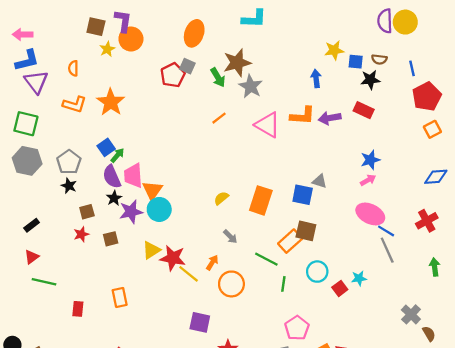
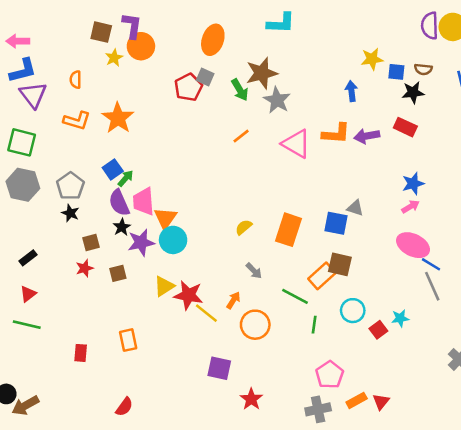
green line: (44, 282) -> (27, 325), moved

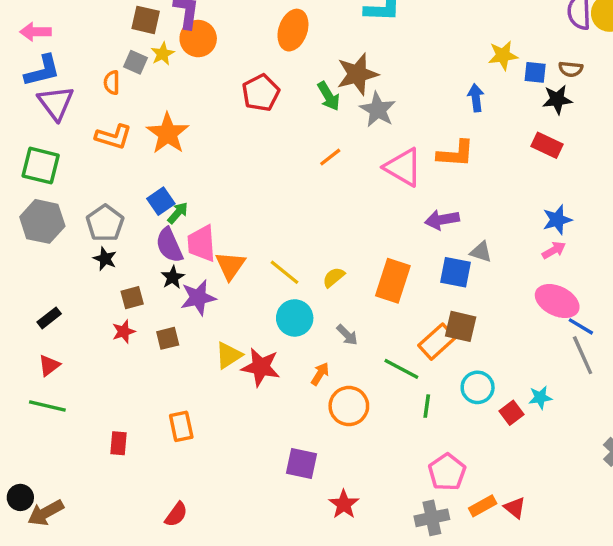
gray square: (205, 77) -> (135, 62), moved
purple arrow: (367, 136) -> (442, 220), moved
cyan circle: (173, 240) -> (295, 318), moved
yellow line: (206, 313) -> (285, 272), moved
red triangle: (381, 402) -> (515, 508), turned -30

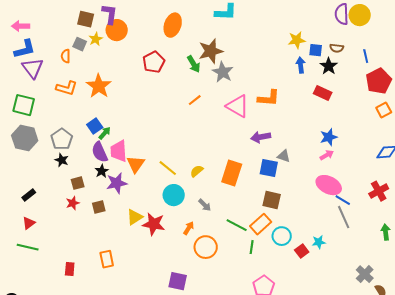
blue arrow: (476, 98) -> (301, 65), moved
black star: (557, 100) -> (329, 66), turned -30
orange rectangle: (437, 342) -> (261, 224), moved

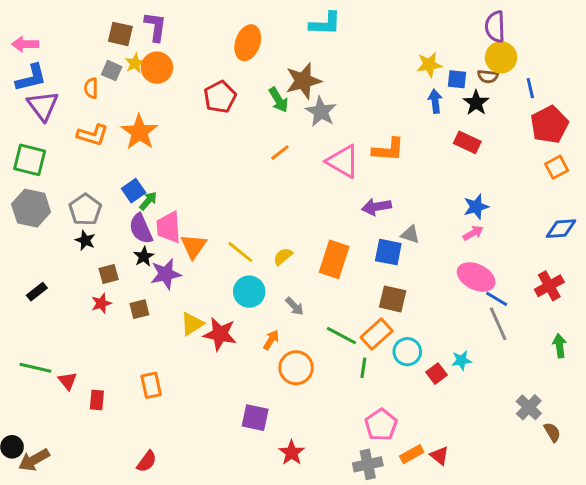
yellow circle: (360, 15) -> (501, 57), moved
orange circle: (117, 30) -> (157, 68), moved
red triangle: (29, 223) -> (68, 381), moved, turned -32

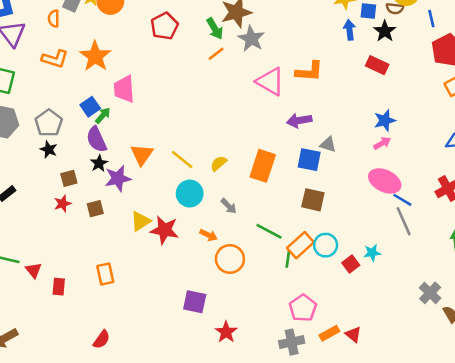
orange line: (280, 153) -> (216, 54), moved
pink trapezoid: (169, 227) -> (124, 89), moved
orange rectangle: (377, 334) -> (300, 245), moved
orange arrow: (271, 340) -> (209, 235), turned 84

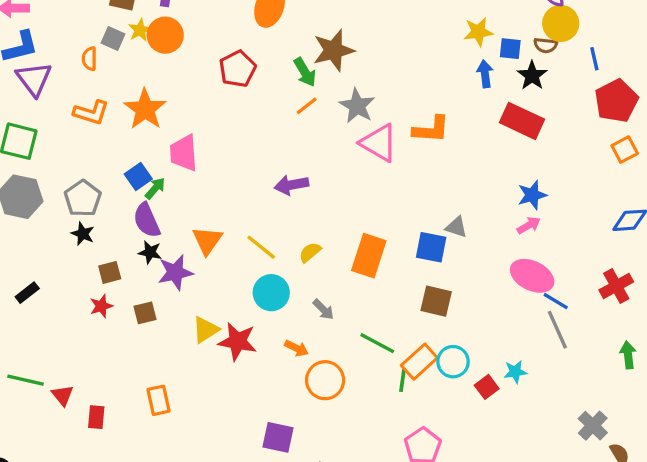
gray star: (251, 39) -> (357, 106), moved
red rectangle: (377, 65) -> (522, 121), size x1.4
purple arrow: (299, 121) -> (291, 185), moved
black star: (99, 163) -> (150, 252), turned -30

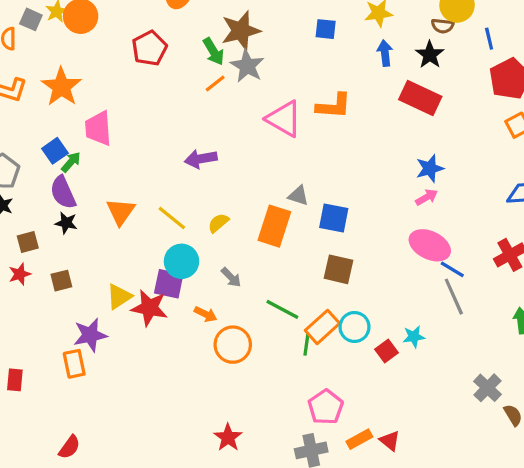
blue square: (510, 49) -> (326, 29), moved
gray star: (357, 106) -> (247, 66), moved
gray triangle: (456, 227) -> (298, 196), moved
purple star: (175, 272) -> (90, 335), moved
purple square: (278, 437) -> (169, 284), moved

